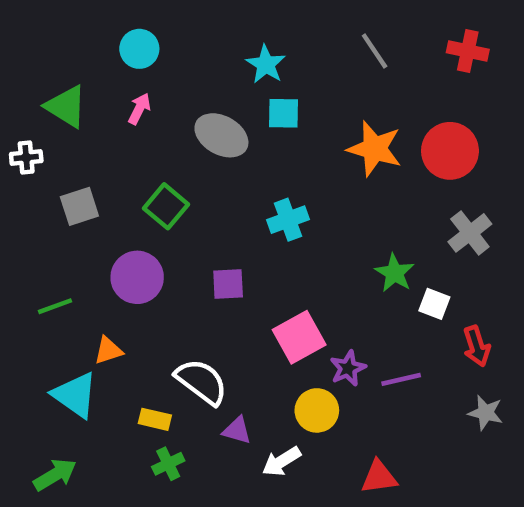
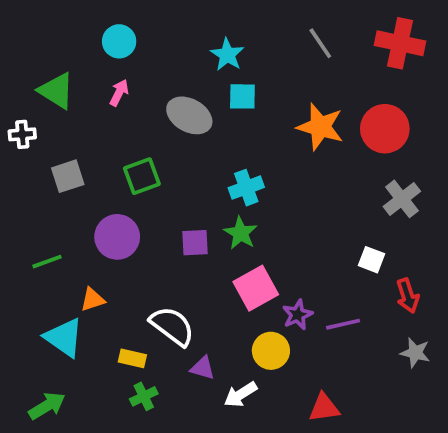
red cross: (468, 51) -> (400, 43), size x1.4
green square: (166, 206) -> (142, 176), turned 30
green star: (395, 273) -> (241, 233), moved

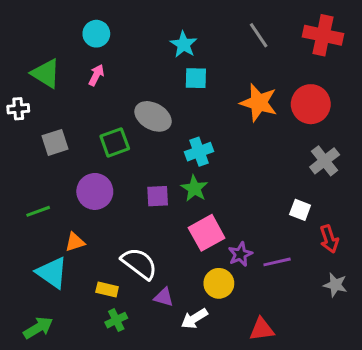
gray ellipse: (189, 115) -> (153, 116), moved

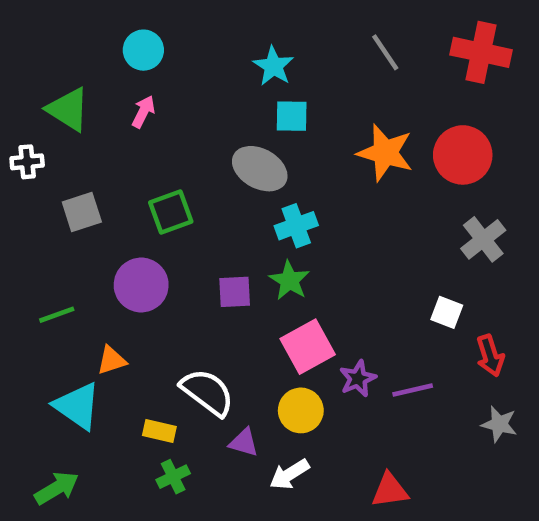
gray ellipse: (153, 116) -> (260, 169), moved
yellow circle: (219, 283) -> (301, 410), moved

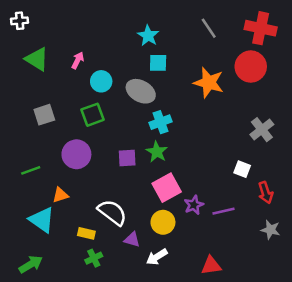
cyan circle: (143, 50) -> (101, 81), moved
red circle: (463, 155) -> (251, 67), moved
white cross: (27, 162) -> (20, 21), moved

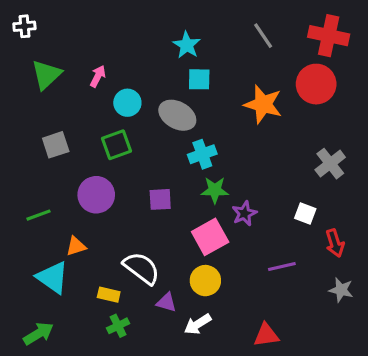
green triangle: (37, 59) -> (46, 75), turned 45
green star: (157, 152) -> (215, 190), moved, turned -30
purple star: (194, 205) -> (244, 213), moved

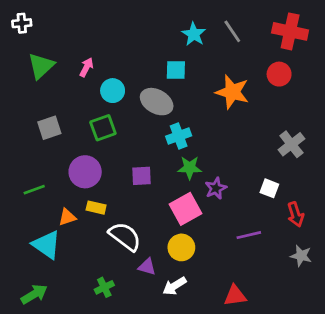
cyan star: (187, 45) -> (194, 34), moved
red circle: (316, 84) -> (279, 74), size x0.7
yellow rectangle: (109, 295) -> (96, 208), moved

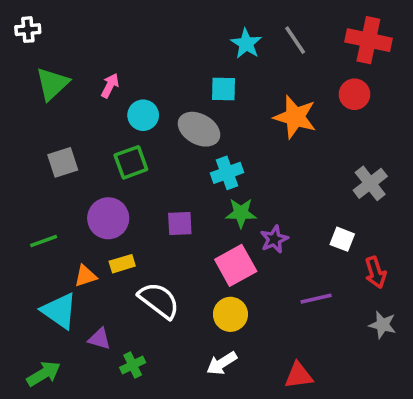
yellow rectangle: (96, 208) -> (122, 264), turned -30
purple triangle: (147, 267) -> (99, 339), moved

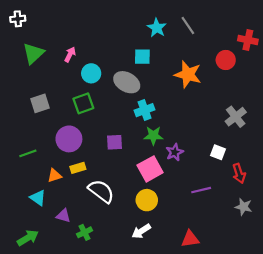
red cross: (368, 40) -> (248, 40), moved, size x0.7
cyan triangle: (59, 311) -> (38, 198), size x0.7

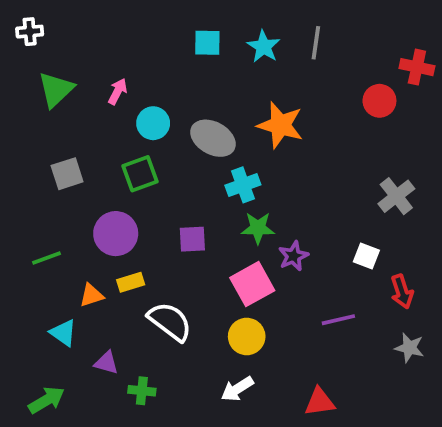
gray line: (188, 26) -> (316, 43), turned 42
cyan square: (142, 57) -> (207, 43), moved
orange star: (188, 74) -> (280, 125), moved
green cross: (84, 232) -> (142, 391), turned 32

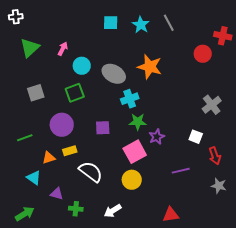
gray line: (316, 43) -> (169, 23), turned -36
white arrow: (237, 389) -> (113, 211), moved

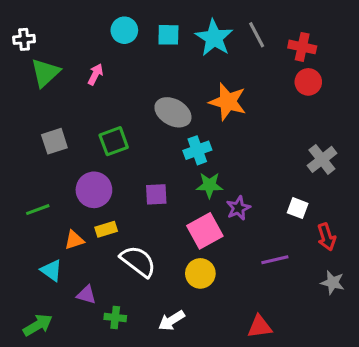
white cross: (16, 17) -> (24, 39), moved
cyan star: (141, 25) -> (214, 38), size x1.4
red cross: (223, 36) -> (302, 47), moved
cyan circle: (82, 66) -> (124, 30), moved

